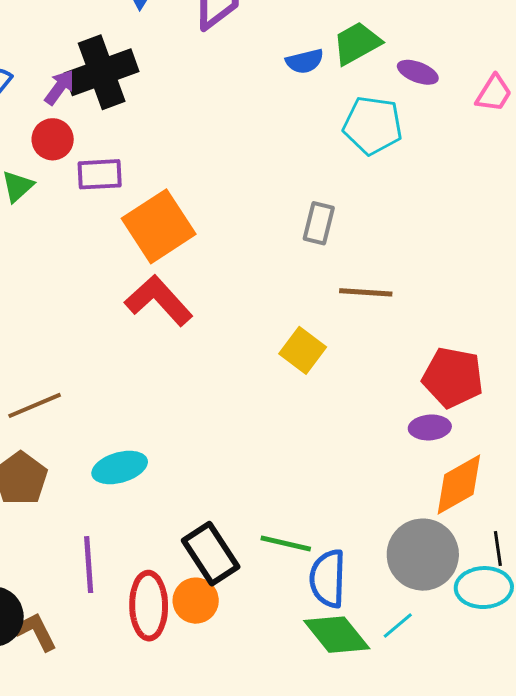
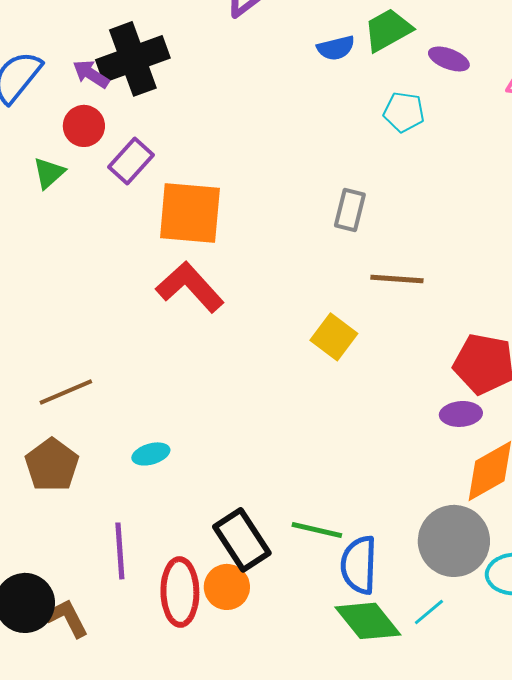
purple arrow: (60, 87) -> (91, 74), turned -93
cyan pentagon: (373, 125) -> (404, 112), size x0.7
purple rectangle: (100, 174) -> (131, 161), turned -45
orange square: (159, 226) -> (190, 213), turned 38
cyan ellipse: (120, 467) -> (151, 454), size x0.7

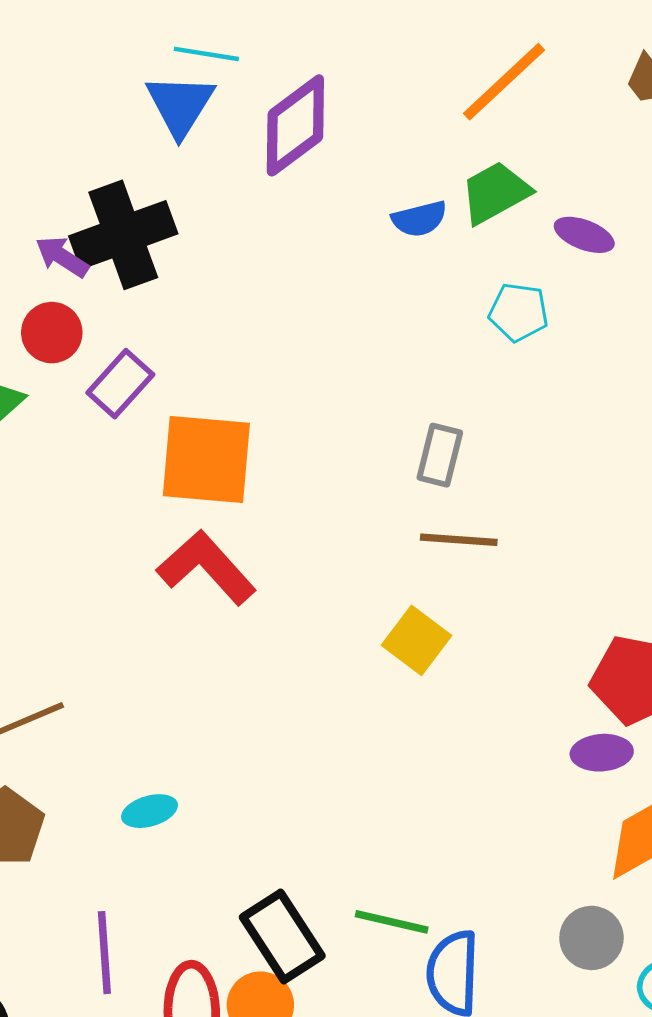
brown line: (397, 279) -> (459, 540), moved
gray circle: (454, 541) -> (591, 938), size x0.6

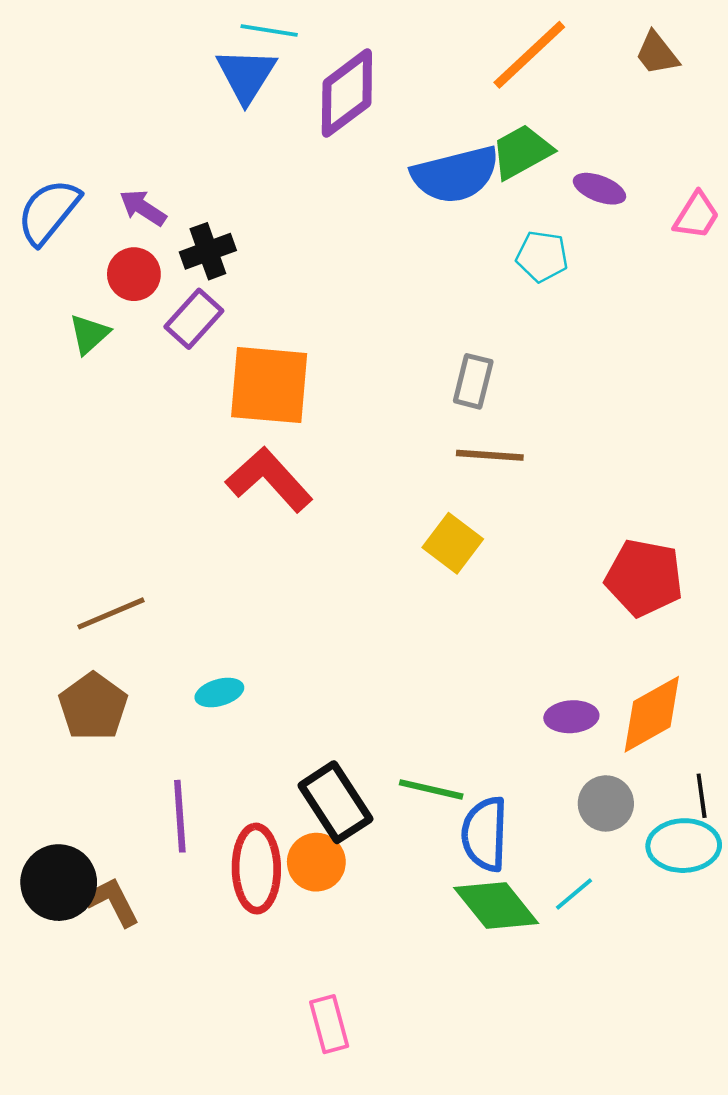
blue semicircle: (419, 219) -> (455, 175), size x1.8
black cross: (123, 235) -> (208, 251), moved, size x0.6
purple ellipse: (602, 753) -> (571, 717), moved

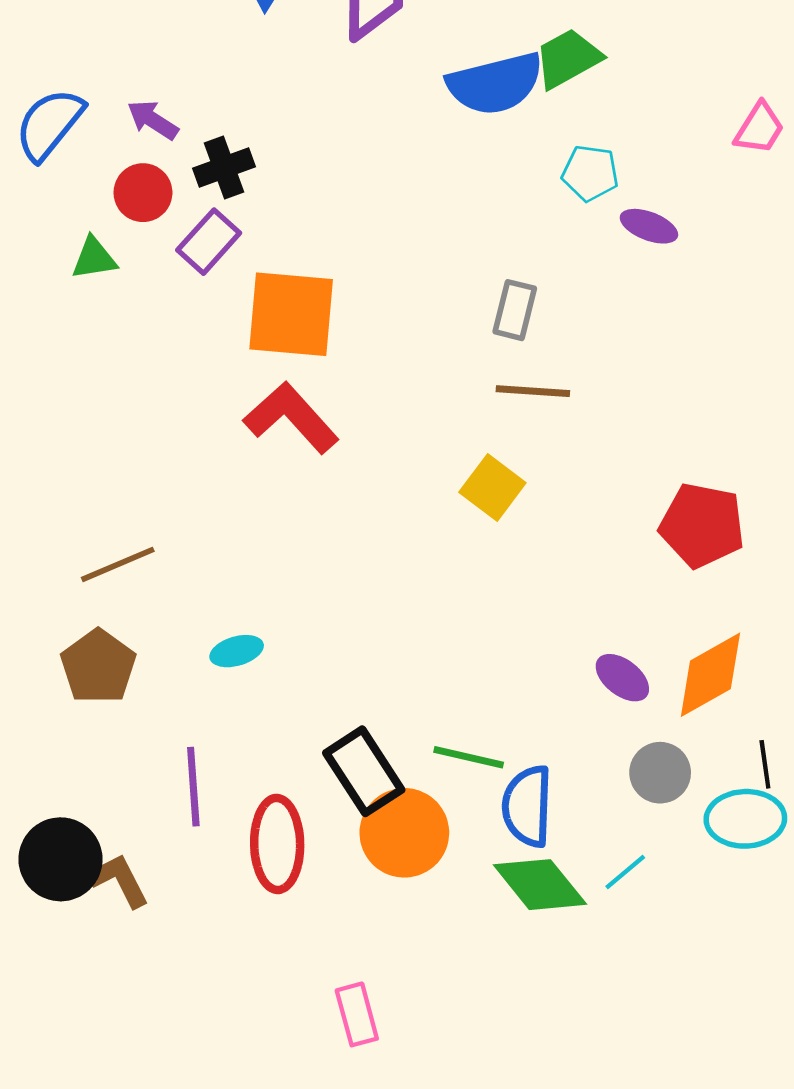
purple ellipse: (599, 189) -> (649, 226), moved
green triangle: (89, 334) -> (94, 258), turned 33
purple ellipse: (571, 717) -> (622, 678), turned 42
orange circle: (316, 862) -> (404, 833), moved, size x1.4

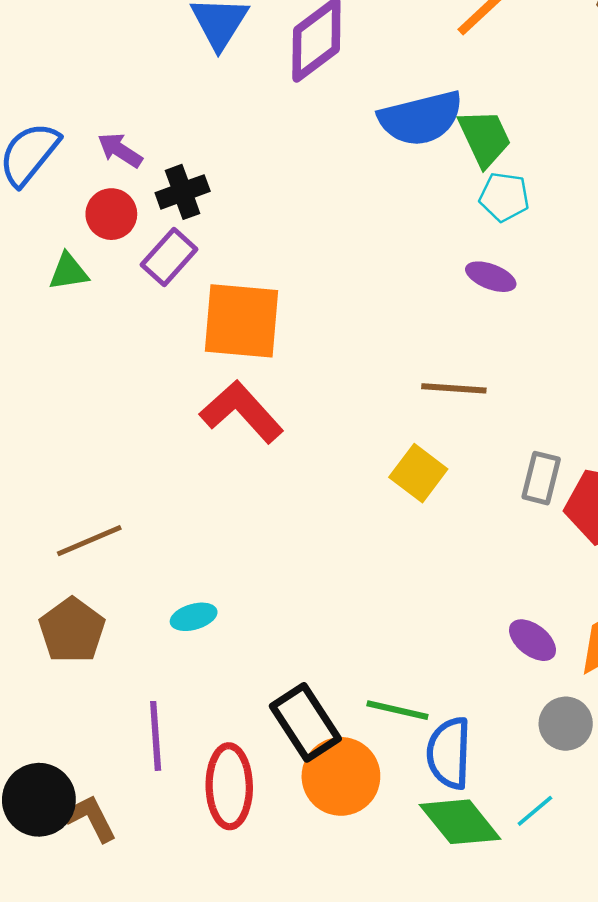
green trapezoid: (568, 58) -> (485, 138), moved, turned 94
purple ellipse: (649, 226) -> (491, 277), moved
gray rectangle: (515, 310) -> (541, 478), moved

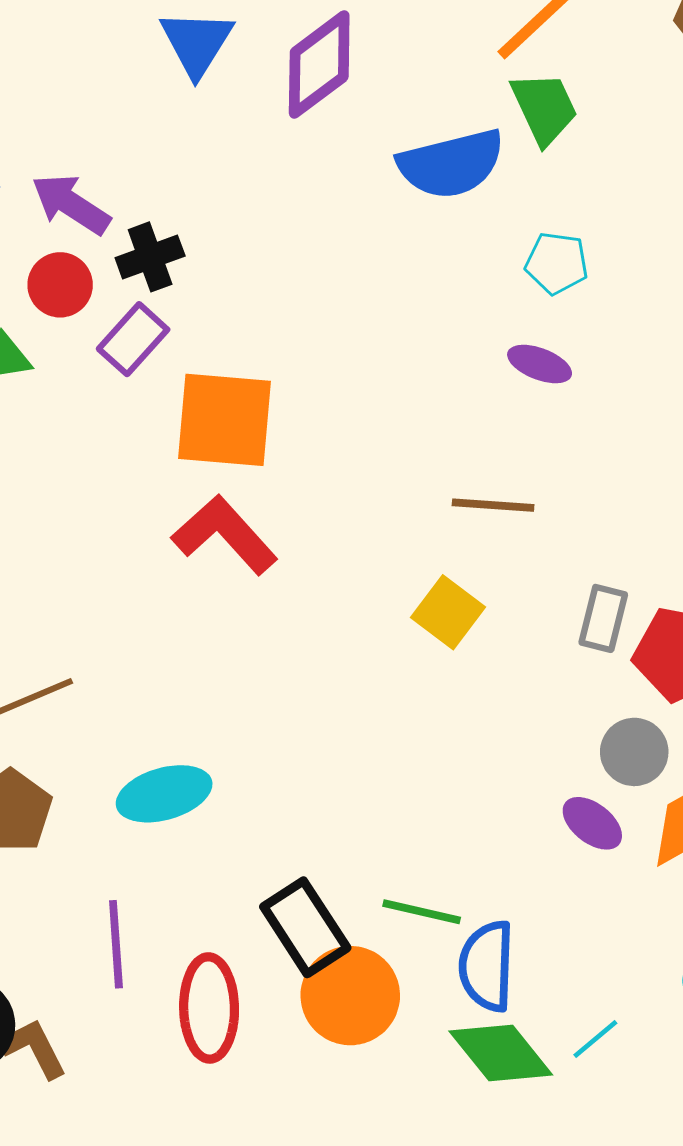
green trapezoid: (485, 138) -> (544, 108), moved
purple arrow: (120, 150) -> (71, 204), size x1.4
cyan ellipse: (194, 617) -> (164, 794), size x1.6
gray circle: (566, 724) -> (634, 752), moved

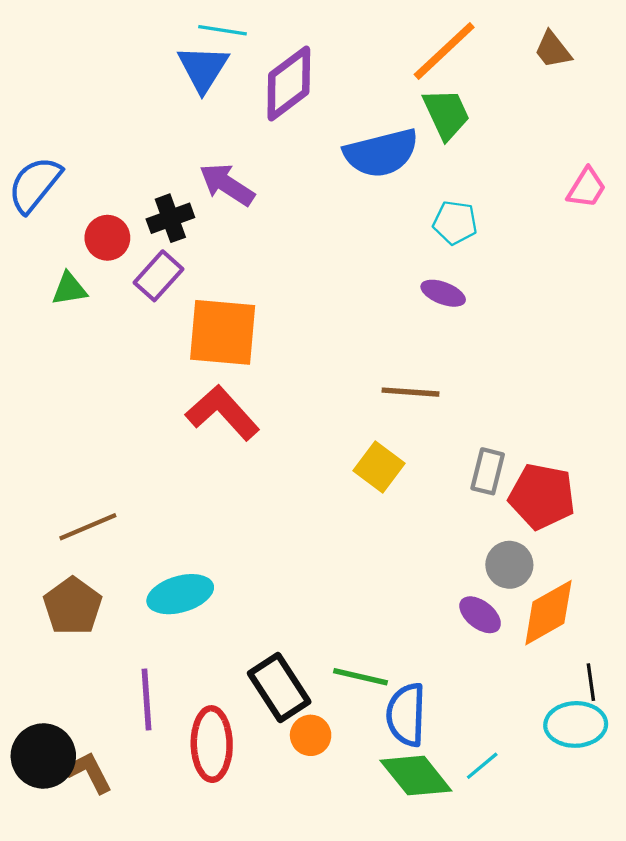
purple arrow: (71, 204) -> (227, 185), moved
orange circle: (350, 996) -> (311, 735), size x0.6

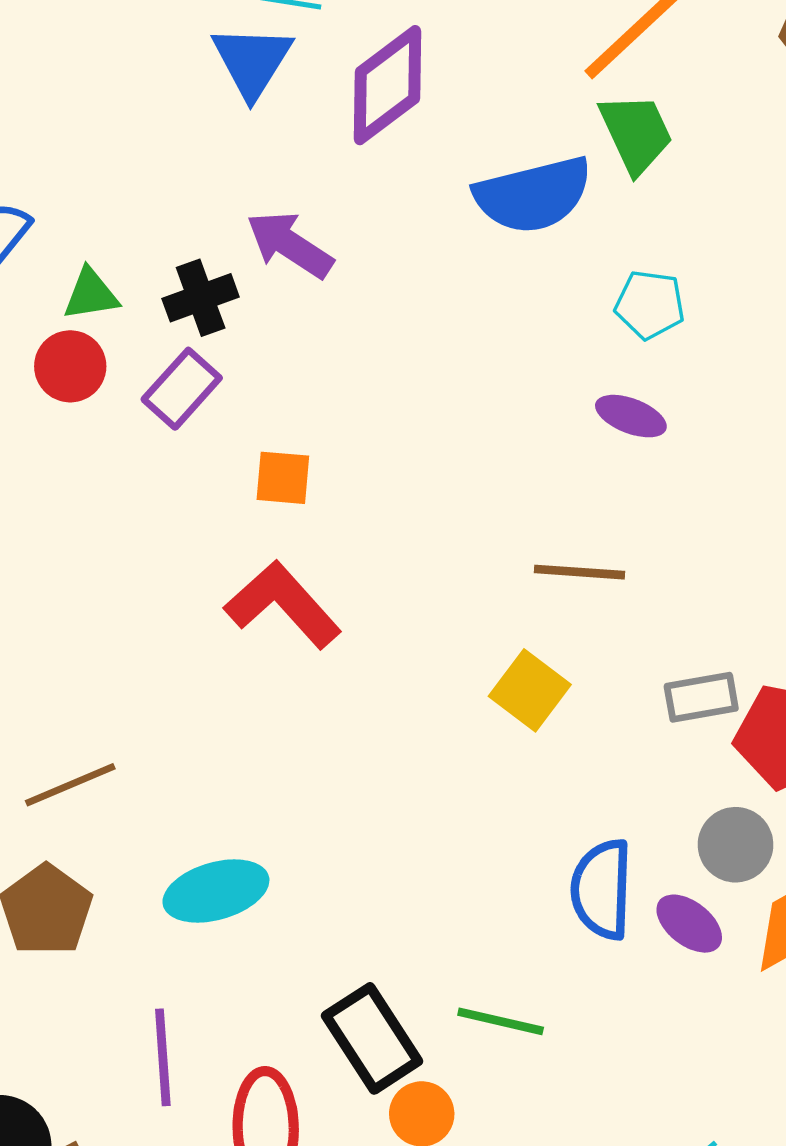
red circle: (107, 238) -> (70, 366), moved
green triangle: (69, 289) -> (91, 294), moved
orange square: (223, 332) -> (283, 478), size x0.5
gray rectangle: (488, 471) -> (701, 697), turned 66
blue semicircle: (406, 715) -> (602, 889), moved

